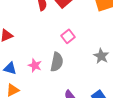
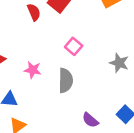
pink star: (35, 65) -> (33, 70), moved

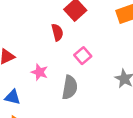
red semicircle: (34, 12) -> (57, 32), moved

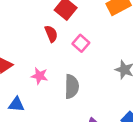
pink square: (83, 56) -> (81, 43), moved

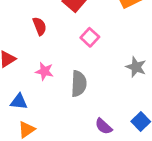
red semicircle: (51, 34) -> (40, 26), moved

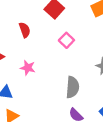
gray semicircle: (79, 84) -> (73, 87), moved

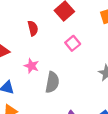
gray semicircle: (73, 87) -> (52, 82), moved

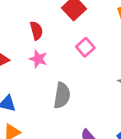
pink star: (31, 66) -> (38, 59), moved

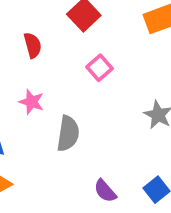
pink star: (38, 59) -> (32, 102), moved

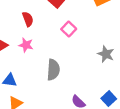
pink star: (32, 102) -> (26, 45), moved

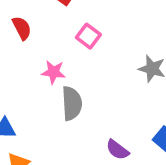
pink star: (26, 45) -> (53, 72), moved

